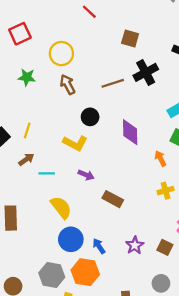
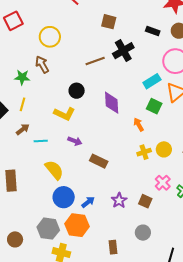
green star: (27, 77) -> (22, 77), moved
brown arrow: (68, 84) -> (42, 65), moved
blue arrow: (99, 246) -> (88, 202), turned 88

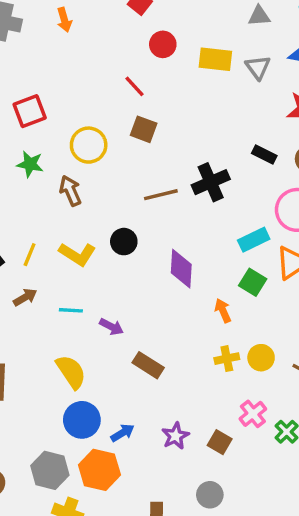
brown square: (109, 22) -> (144, 129), moved
green star: (22, 77) -> (30, 164), moved
yellow L-shape: (64, 114) -> (77, 254), moved
cyan line: (41, 141) -> (71, 310), moved

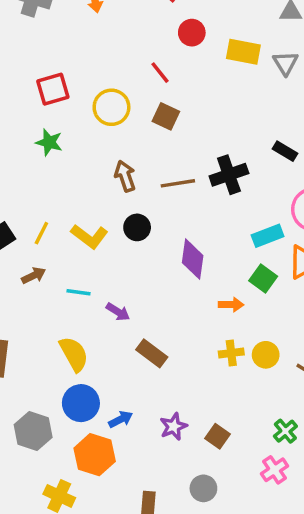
yellow circle: (89, 145) -> (111, 107), moved
brown arrow: (70, 191) -> (125, 176), moved
orange arrow: (223, 311) -> (231, 305), turned 110
pink cross: (253, 414) -> (274, 470), moved
gray hexagon: (50, 470) -> (33, 431), moved

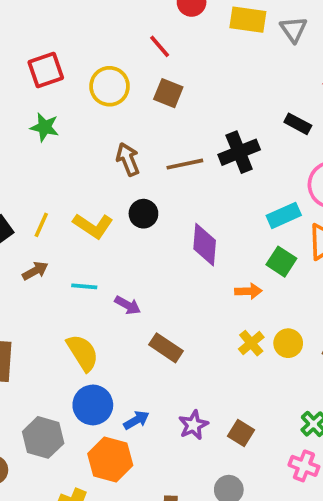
yellow cross: (231, 353) -> (251, 343), turned -30
pink cross: (274, 470) -> (304, 466), turned -32

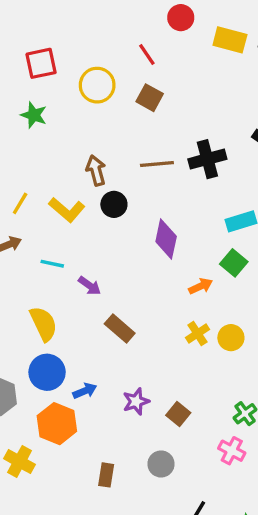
brown arrow: (128, 159) -> (96, 170), moved
orange arrow: (248, 291) -> (201, 286), turned -30

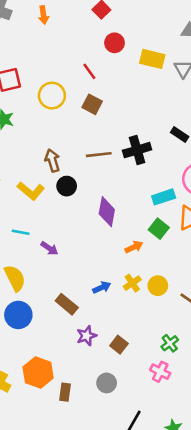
brown rectangle: (120, 328) -> (67, 304), moved
blue arrow: (85, 391) -> (102, 287), moved
orange hexagon: (57, 424) -> (38, 372), moved

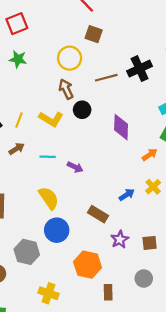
yellow circle: (52, 96) -> (70, 58), moved
brown square: (119, 345) -> (150, 243), turned -35
orange hexagon: (38, 372) -> (88, 265), moved

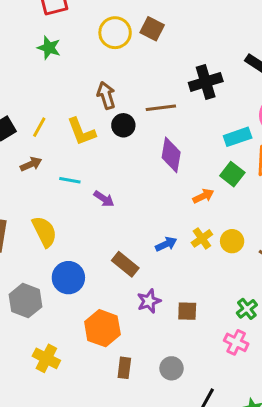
yellow circle: (70, 58) -> (115, 33), moved
brown line: (106, 78) -> (161, 108), moved
yellow L-shape: (51, 119) -> (81, 132), turned 30
yellow semicircle: (49, 198) -> (44, 232), moved
gray circle: (144, 279) -> (172, 368), moved

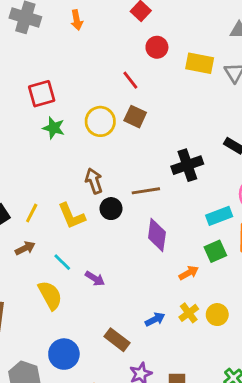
green star: (49, 48) -> (54, 128), moved
green square: (232, 174) -> (215, 251), turned 30
cyan line: (70, 180) -> (62, 262), turned 36
yellow semicircle: (44, 232) -> (50, 295), moved

